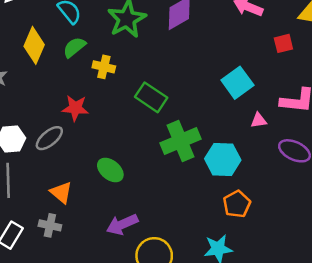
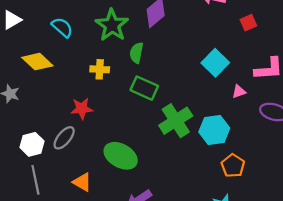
yellow diamond: (34, 45) -> (37, 62), turned -60
green semicircle: (74, 47) -> (137, 53), moved, turned -30
green ellipse: (110, 170) -> (121, 156), size x1.4

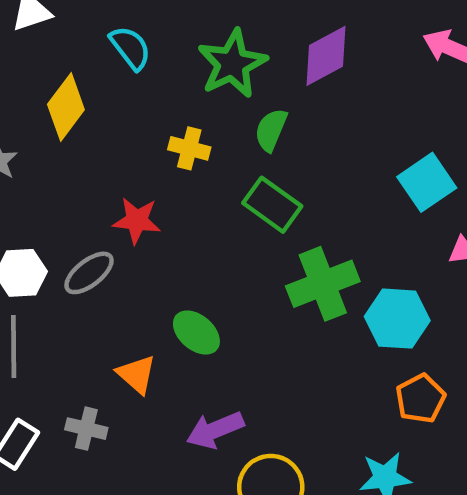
yellow diamond: (37, 62) -> (66, 107), turned 72
green ellipse: (121, 156) -> (196, 332), size x0.7
orange triangle: (82, 182) -> (137, 374), moved

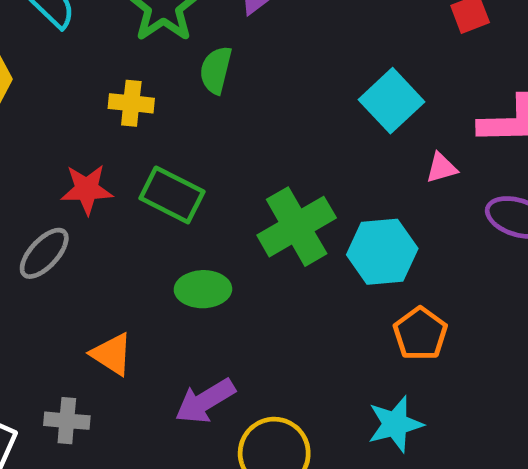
green rectangle: (272, 205) -> (172, 195), moved
green ellipse: (196, 332) -> (203, 289), moved, turned -33

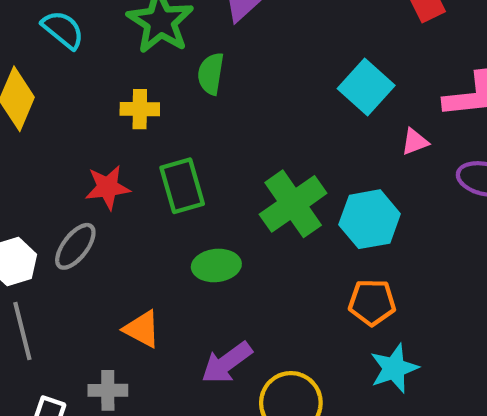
green rectangle: (172, 195) -> (182, 186), turned 52
orange pentagon: (420, 334) -> (372, 302), moved, turned -30

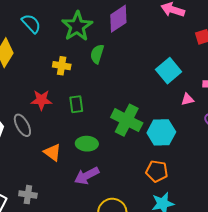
green rectangle: (182, 186) -> (76, 104), size x0.7
green cross: (293, 204) -> (127, 120), turned -36
gray ellipse: (75, 246) -> (22, 125), turned -75
orange triangle: (142, 329) -> (52, 152), moved
purple arrow: (227, 363) -> (87, 176), moved

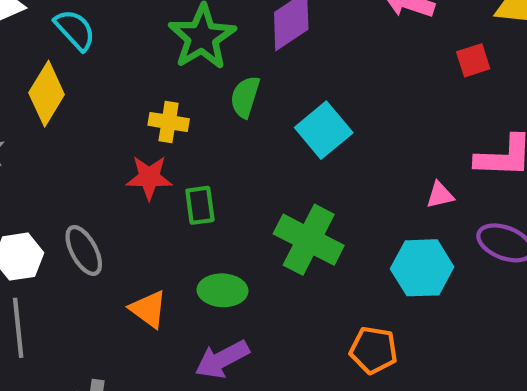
cyan semicircle: (31, 24) -> (75, 30), moved
cyan square: (169, 71) -> (324, 130), moved
red star: (41, 100) -> (149, 177), moved
cyan hexagon: (161, 132) -> (422, 268), moved

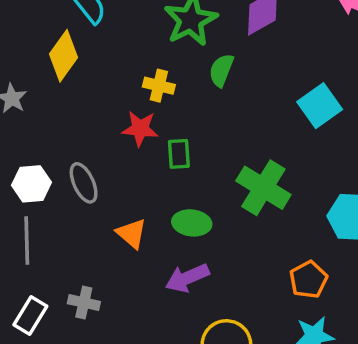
cyan square: (324, 130) -> (320, 106), moved
orange pentagon: (374, 350) -> (308, 280), turned 30

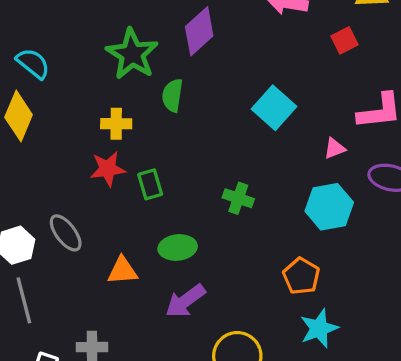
green cross: (263, 188) -> (238, 198), size x0.6
orange triangle: (132, 233) -> (122, 271), turned -32

